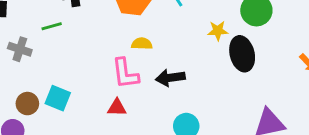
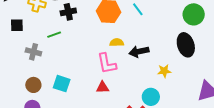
yellow star: (218, 31) -> (164, 71), moved
black arrow: (170, 78) -> (139, 52), moved
brown circle: (27, 104) -> (33, 85), moved

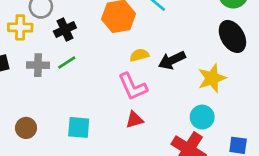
green line: (54, 35) -> (67, 63), moved
gray cross: (33, 52) -> (38, 65), moved
yellow star: (164, 71) -> (212, 78), size x1.5
brown circle: (33, 85) -> (26, 128), moved

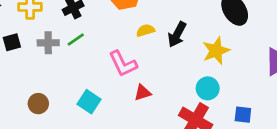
black arrow: (172, 60) -> (177, 34), turned -35
pink L-shape: (133, 87) -> (123, 64), moved
cyan square: (79, 127) -> (89, 102), turned 30

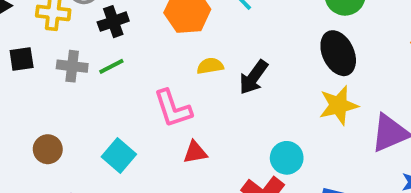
yellow star: (216, 51) -> (339, 105), moved

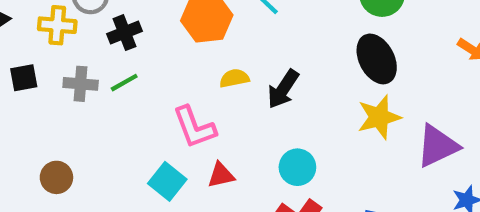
cyan square: (119, 156) -> (167, 181), moved
cyan circle: (287, 158) -> (297, 167), moved

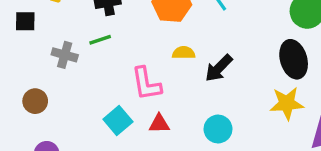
gray cross: (81, 84) -> (65, 55), moved

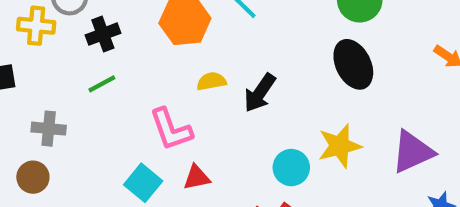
gray cross: (65, 55) -> (49, 129), moved
yellow star: (287, 103) -> (340, 146), moved
cyan circle: (218, 129) -> (291, 168), moved

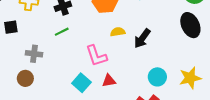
yellow star: (340, 146) -> (190, 78), moved

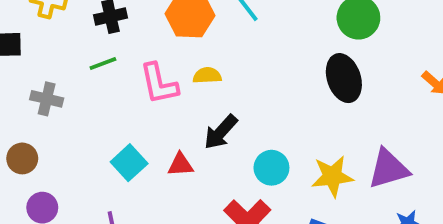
black arrow: (142, 38) -> (221, 132), moved
pink L-shape: (96, 56) -> (159, 84), moved
brown circle: (25, 78) -> (22, 158), moved

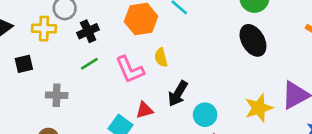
yellow semicircle: (207, 75) -> (161, 57), turned -90
red triangle: (180, 165) -> (144, 110), moved
cyan circle: (271, 168) -> (205, 115), moved

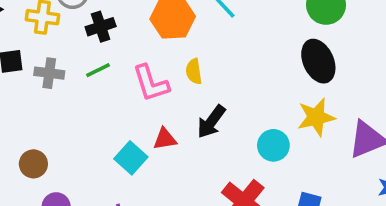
gray cross: (57, 95) -> (49, 73), moved
yellow star: (259, 108) -> (316, 117), moved
cyan circle: (205, 115) -> (273, 145), moved

